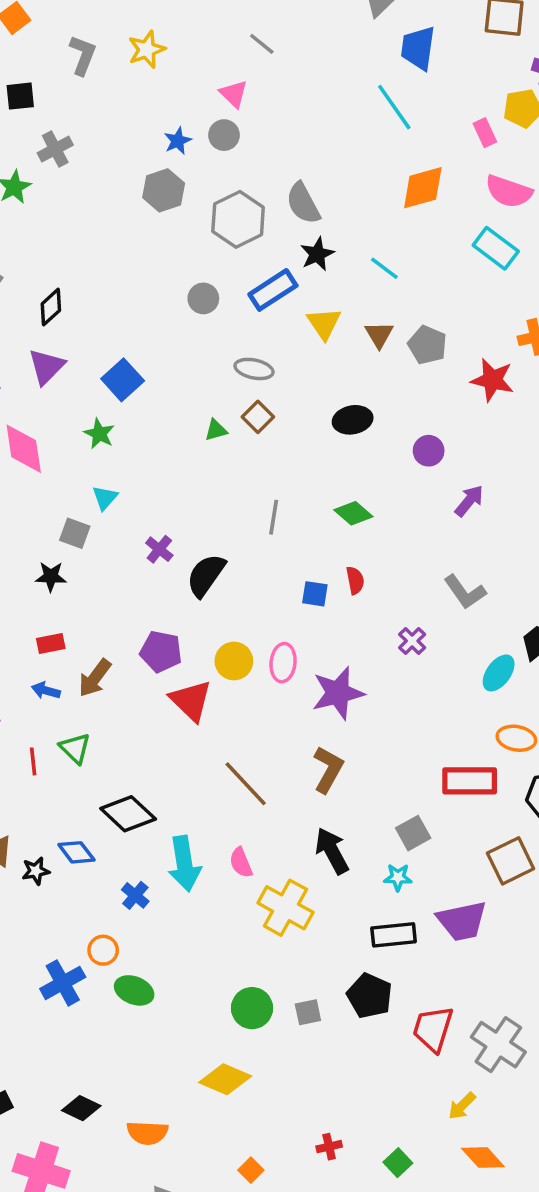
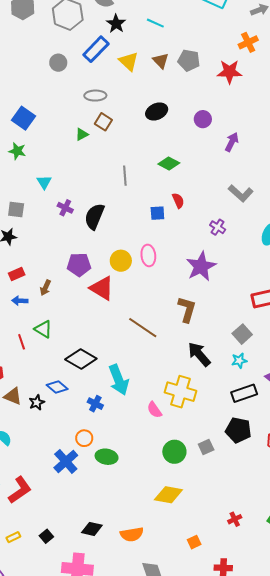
cyan triangle: (105, 498) -> (44, 182), moved
brown arrow: (95, 678) -> (45, 288), size x0.7
purple star: (338, 693) -> (201, 266), moved
pink semicircle: (241, 863) -> (154, 410), moved
orange square: (251, 1170) -> (194, 542), turned 32

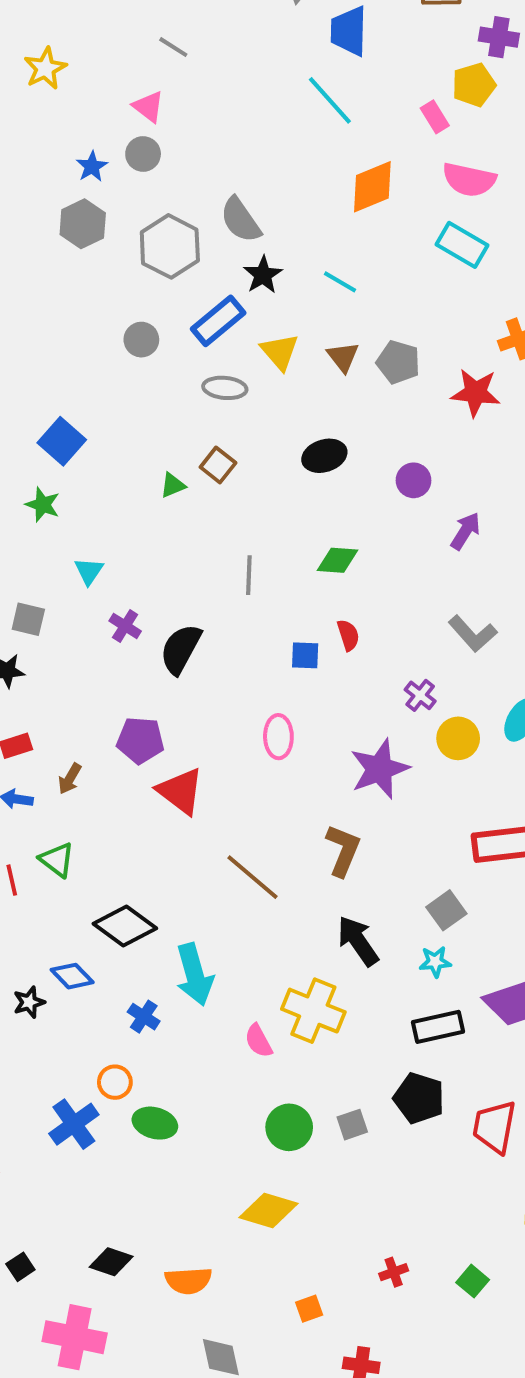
gray ellipse: (95, 96) -> (225, 388), moved
green diamond: (169, 163) -> (337, 560), turned -30
yellow circle: (121, 261) -> (458, 738), moved

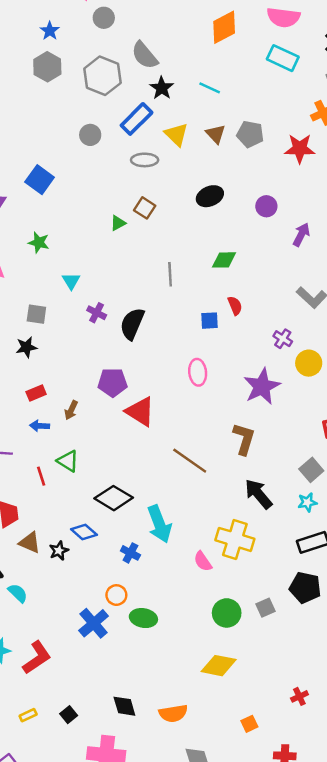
gray circle: (143, 154) -> (104, 18), moved
blue square: (62, 441) -> (40, 180), moved
black diamond: (111, 1262) -> (124, 706), turned 60

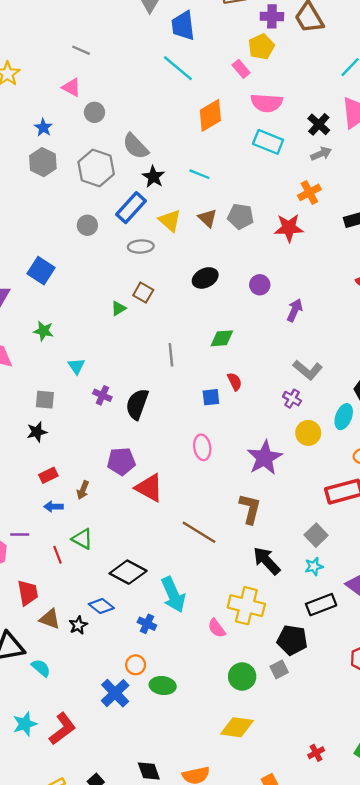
purple cross: (283, 339) -> (292, 399), moved
black pentagon: (305, 587) -> (292, 640), moved

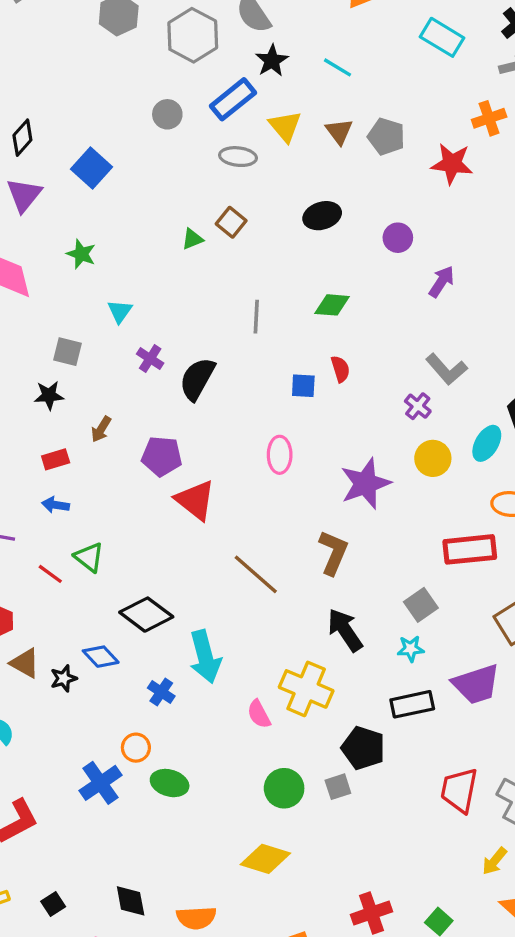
brown arrow: (83, 490) -> (101, 429), moved
red line: (57, 555) -> (50, 574), turned -42
red cross: (316, 753) -> (371, 913), size x1.6

